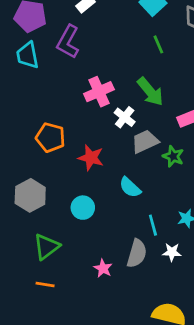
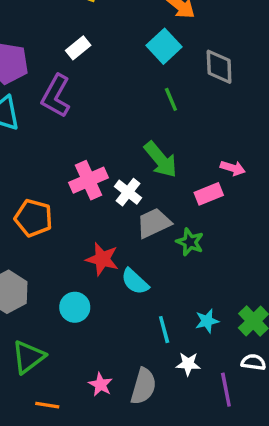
pink cross: (99, 92) -> (88, 180), moved
red star: (91, 158) -> (102, 259), moved
gray semicircle: (137, 253) -> (143, 386), moved
orange line: (45, 284) -> (47, 405), moved

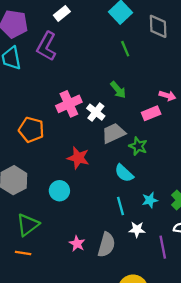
green arrow: (161, 160) -> (118, 90), size x0.7
cyan semicircle: (135, 281) -> (124, 173), moved
orange line: (47, 405) -> (23, 253), moved

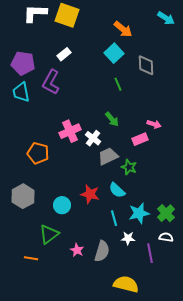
red star: (78, 158) -> (90, 194), moved
cyan star: (150, 200) -> (139, 213), size x1.5
green triangle: (28, 225) -> (49, 234), moved

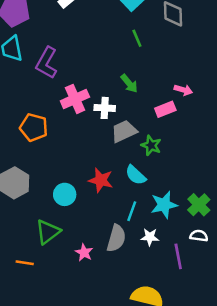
purple L-shape: (51, 82) -> (47, 63), moved
white cross: (93, 138) -> (105, 108), turned -35
cyan line: (114, 218) -> (132, 211), turned 35
gray semicircle: (102, 251) -> (116, 238), moved

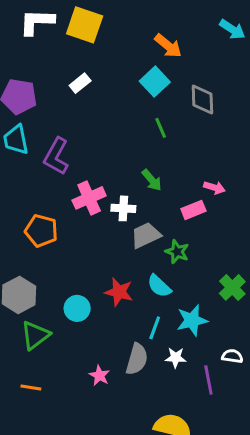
green cross: (199, 205) -> (232, 287), moved
green triangle: (48, 232) -> (35, 335), moved

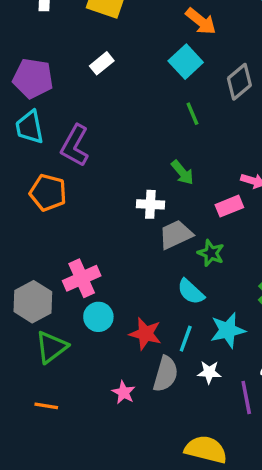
gray diamond: (202, 99) -> (239, 82), turned 52
pink cross: (89, 198) -> (82, 278), moved
orange pentagon: (41, 231) -> (48, 193), moved
red star: (119, 292) -> (145, 334), moved

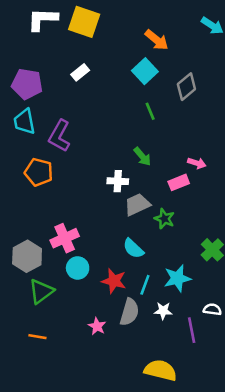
cyan semicircle: (191, 292) -> (133, 249), moved

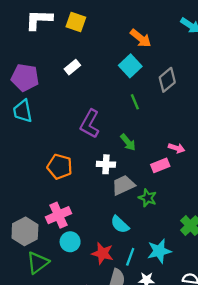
yellow square: (84, 22) -> (76, 22), size x0.7
purple L-shape: (59, 136) -> (90, 124), moved
orange pentagon: (39, 172) -> (60, 167), moved

